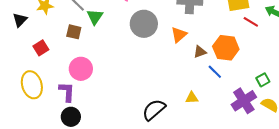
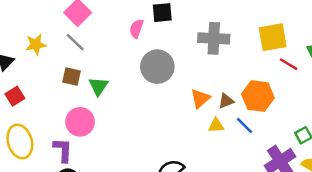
green triangle: (95, 17) -> (98, 86), moved
orange triangle: (179, 35) -> (200, 99), moved
red square: (41, 48) -> (15, 96), moved
yellow triangle: (192, 98) -> (216, 126), moved

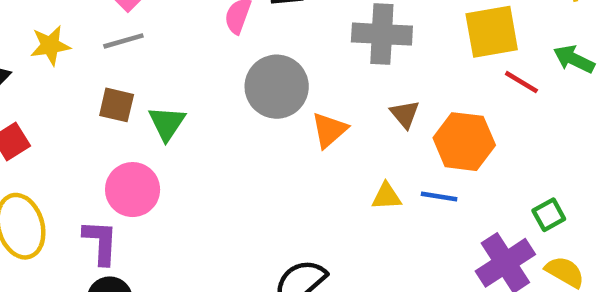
gray line: (75, 42) -> (123, 41), turned -60
orange triangle: (200, 99) -> (329, 130), moved
brown triangle: (226, 101) -> (405, 114), moved, turned -49
blue line: (244, 126) -> (439, 196), turned -36

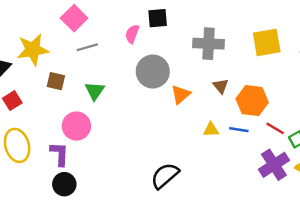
gray line: (123, 41) -> (87, 47), moved
yellow star: (50, 45) -> (33, 50), size x1.5
red line: (521, 82) -> (275, 128), moved
brown square: (117, 105) -> (56, 81), moved

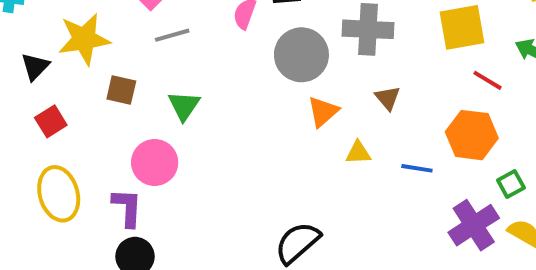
gray circle: (153, 71) -> (301, 55), moved
orange hexagon: (252, 101) -> (472, 135), moved
red line: (275, 128) -> (487, 80), moved
yellow triangle: (211, 130) -> (358, 153), moved

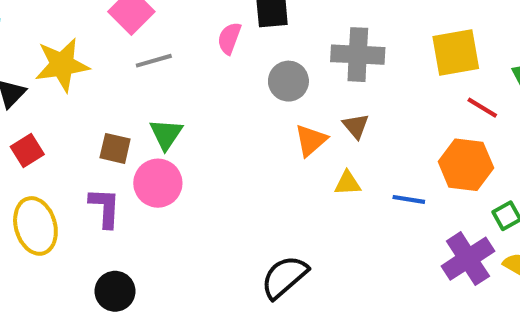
gray circle: (301, 55) -> (288, 81), size x0.7
brown square: (121, 90) -> (115, 148), moved
brown triangle: (388, 98) -> (356, 126), moved
pink circle: (155, 162) -> (158, 183), moved
purple L-shape: (127, 208) -> (105, 208), moved

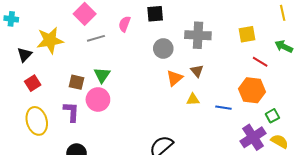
pink semicircle: (229, 38) -> (124, 24), moved
yellow square: (456, 53) -> (247, 34), size x0.7

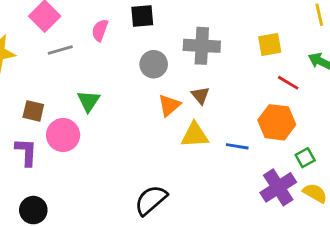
green triangle: (102, 75) -> (89, 101), moved
yellow triangle: (193, 100) -> (195, 135), size x1.5

